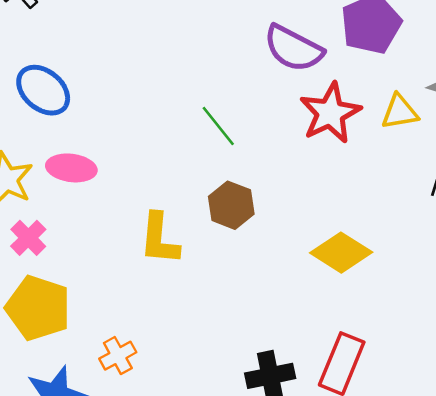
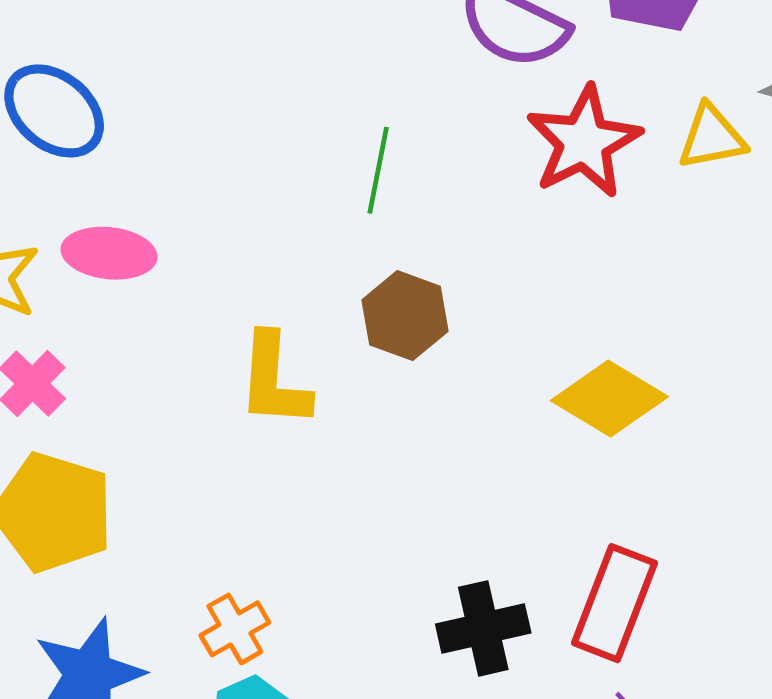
green line: (218, 126) -> (378, 170), turned 51
orange cross: (118, 356) -> (235, 629), moved

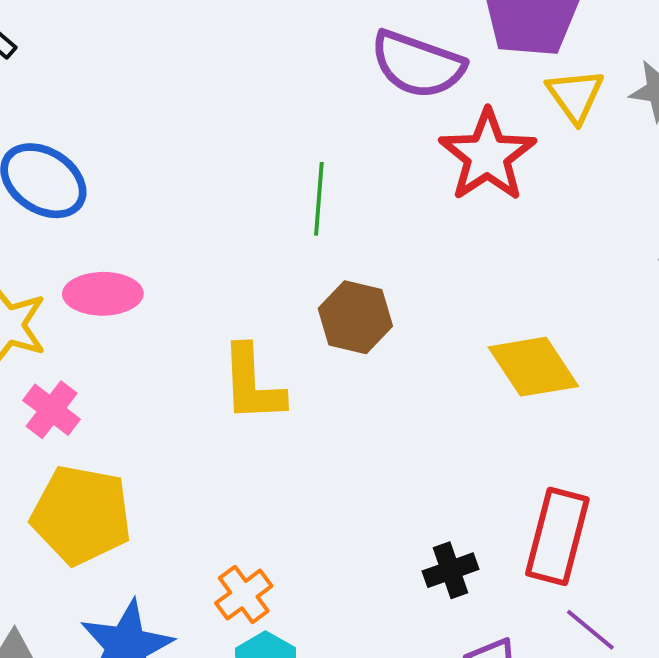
yellow triangle: (712, 137) -> (575, 96), moved, turned -48
yellow diamond: (609, 399) -> (533, 367), turned 32
black cross: (483, 628) -> (451, 570), size x0.7

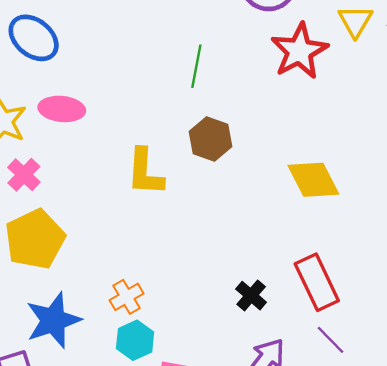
yellow pentagon: (81, 515) -> (35, 239), turned 30
red rectangle: (557, 536) -> (317, 282), turned -46
black cross: (451, 570) -> (251, 296), turned -36

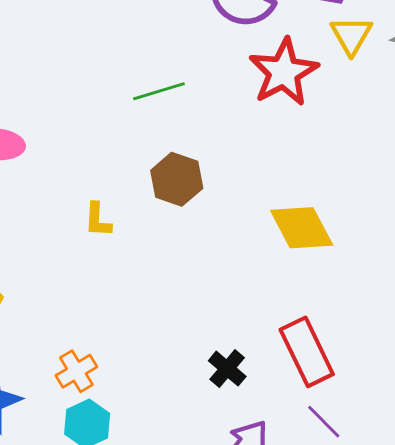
green line: (196, 66) -> (159, 91), turned 63
yellow L-shape: (145, 172) -> (98, 220), size x0.6

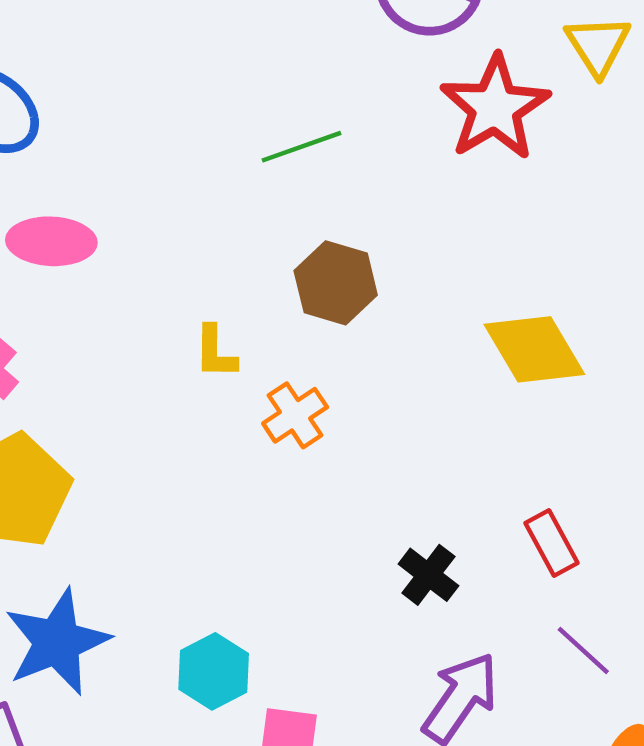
red rectangle: (307, 352) -> (551, 543), size x0.6
orange cross: (76, 371) -> (295, 415), moved

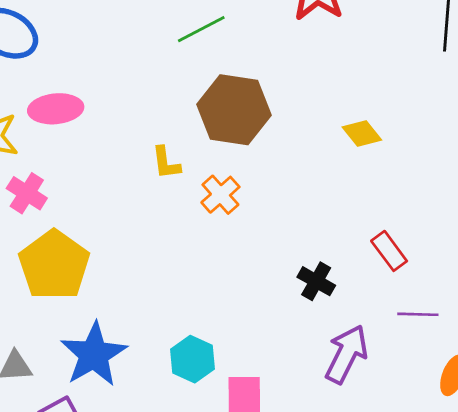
brown hexagon: (336, 283) -> (234, 110), size x1.4
yellow diamond: (534, 349) -> (362, 133), size x0.6
purple line: (583, 651) -> (418, 314), turned -33

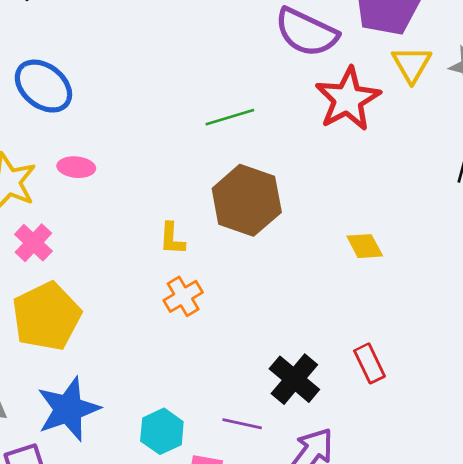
pink ellipse: (56, 109) -> (76, 167), size x0.7
orange cross: (220, 195) -> (183, 296), moved
black cross: (316, 281) -> (294, 379), size x1.4
purple line: (418, 314) -> (242, 424), moved

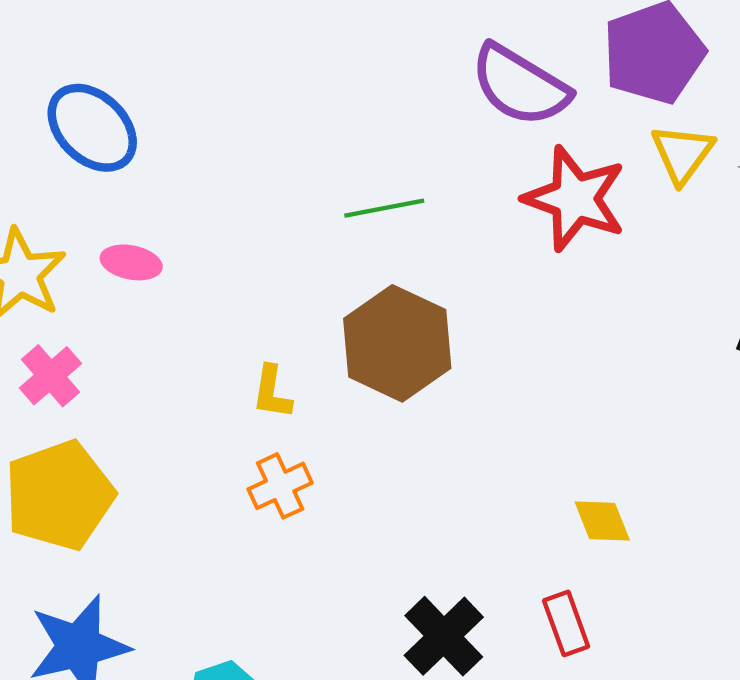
red star: (348, 99) -> (575, 199), turned -30
yellow diamond: (365, 246) -> (602, 521), moved

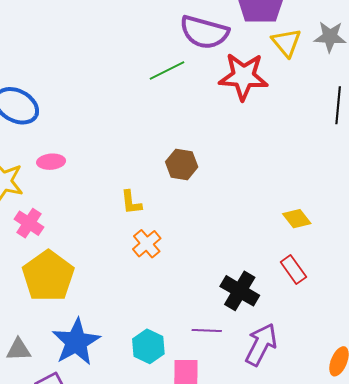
green line: (384, 208) -> (167, 71), moved
brown hexagon: (397, 343) -> (182, 164), size x0.6

